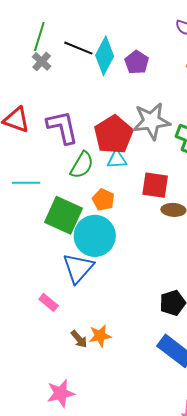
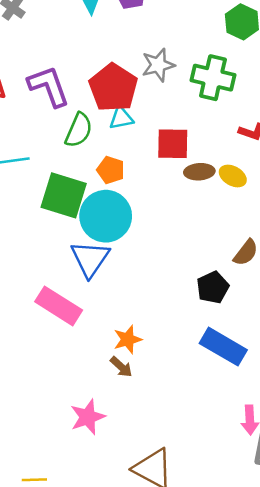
gray star: (151, 121) -> (158, 65), size x0.7
pink rectangle: (49, 302) -> (59, 306), size x1.8
brown arrow: (79, 339) -> (121, 367), moved

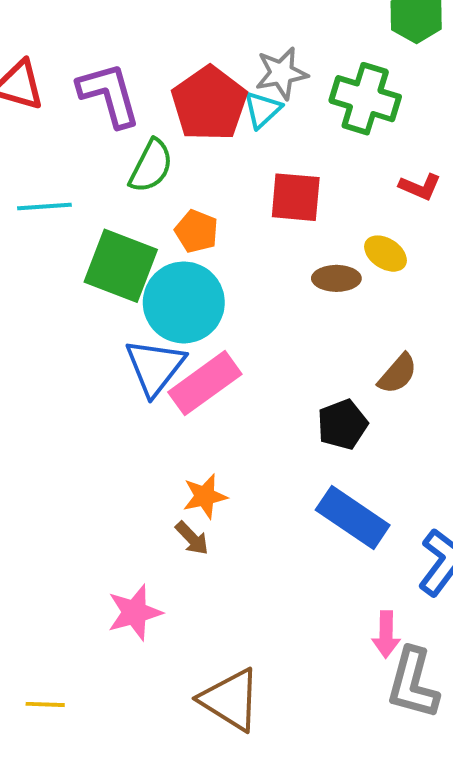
cyan triangle: (121, 118) -> (262, 110), moved, turned -36
brown ellipse: (199, 172) -> (336, 278), moved
pink rectangle: (59, 306) -> (205, 383), moved, turned -72

